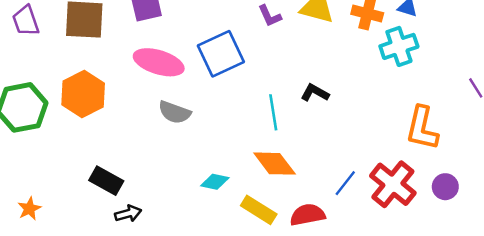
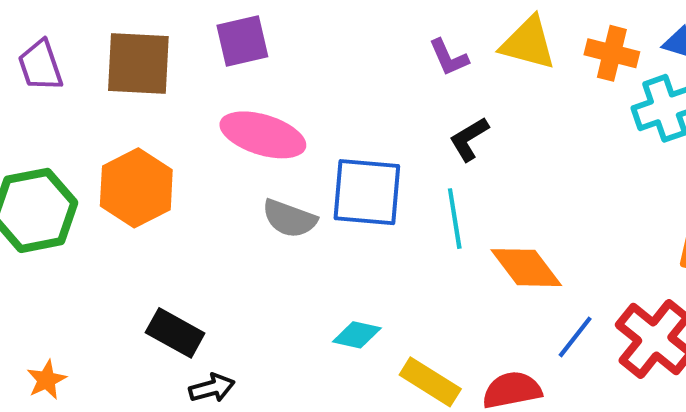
blue square: (221, 54) -> (367, 192), moved, turned 30
black L-shape: (315, 93) -> (469, 139), moved, turned -60
orange diamond: (275, 164) -> (526, 268), moved

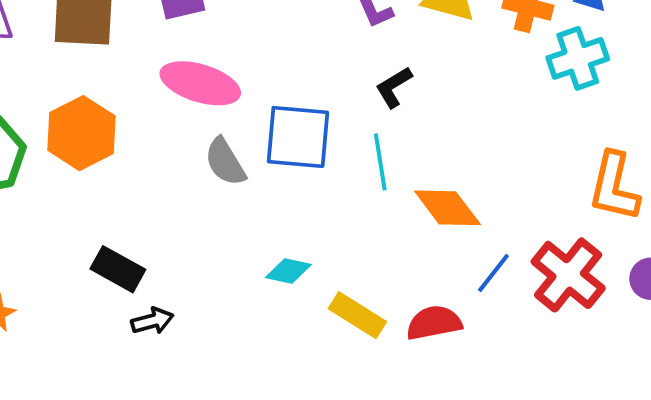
gray semicircle: (289, 219) -> (225, 162), turned 39

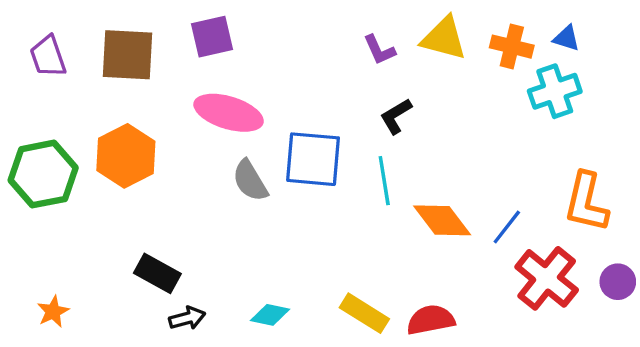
cyan diamond: (288, 271) -> (270, 315), moved
blue line: (493, 273) -> (507, 227), moved

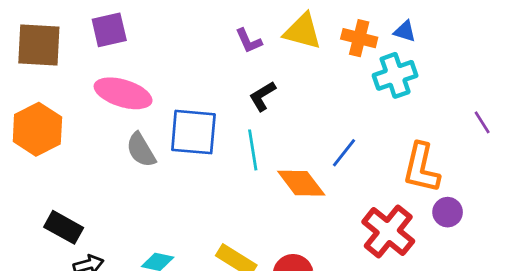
blue line: (507, 227) -> (344, 153), moved
purple circle: (618, 282) -> (448, 212), moved

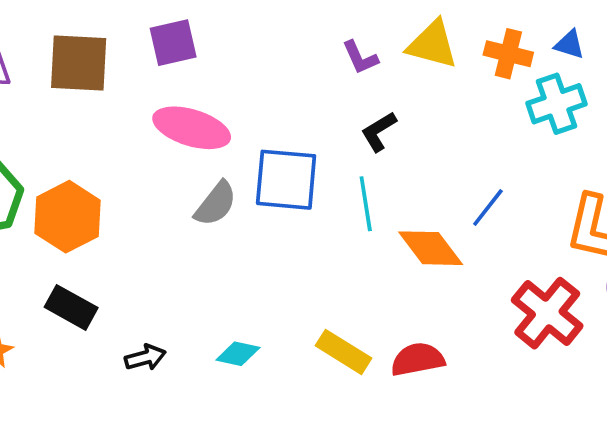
orange hexagon: (37, 129) -> (67, 217), moved
gray semicircle: (141, 150) -> (216, 204), turned -111
black rectangle: (64, 227) -> (71, 307), moved

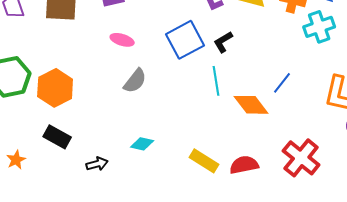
pink ellipse: (192, 128) -> (122, 40), size x0.6
blue square: (286, 180) -> (185, 40), moved, turned -33
red cross: (547, 313) -> (301, 158), moved
cyan diamond: (238, 354) -> (142, 144), moved

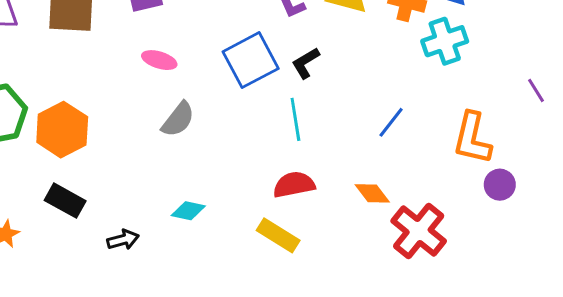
orange diamond: (251, 105) -> (372, 193), moved, size x0.7
red semicircle: (244, 165) -> (294, 185), moved

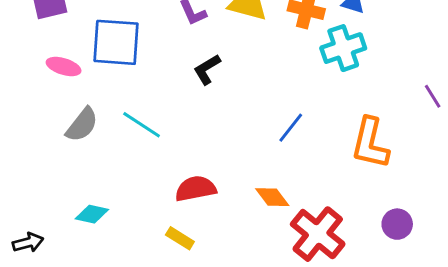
blue square: (251, 60) -> (116, 42), moved, turned 32
cyan line: (295, 119) -> (142, 125), moved, turned -48
purple circle: (500, 185) -> (397, 224), moved
yellow rectangle: (278, 235) -> (180, 238), size x0.7

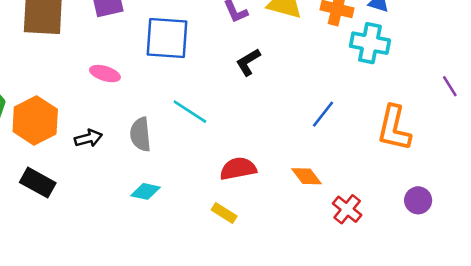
cyan cross: (343, 48) -> (370, 43), turned 30
pink ellipse: (64, 67) -> (105, 74), moved
gray semicircle: (82, 125) -> (140, 134), moved, turned 136
red cross: (318, 234) -> (347, 209), size x0.6
black arrow: (28, 243) -> (88, 138), moved

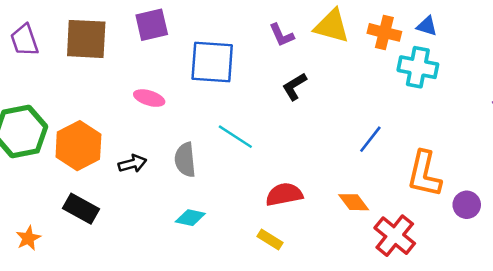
orange L-shape: (394, 128) -> (424, 174), moved
purple circle: (418, 200) -> (467, 205), moved
red cross: (347, 209) -> (395, 236), size x1.4

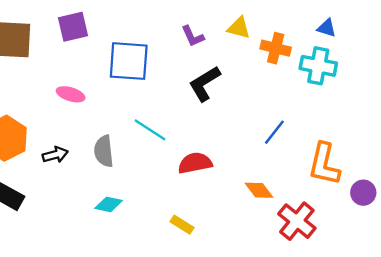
yellow triangle: (332, 26) -> (239, 28), size x0.7
orange cross: (384, 32) -> (276, 48), moved
black L-shape: (294, 86) -> (205, 84), size x1.4
red semicircle: (284, 194) -> (195, 163), moved

